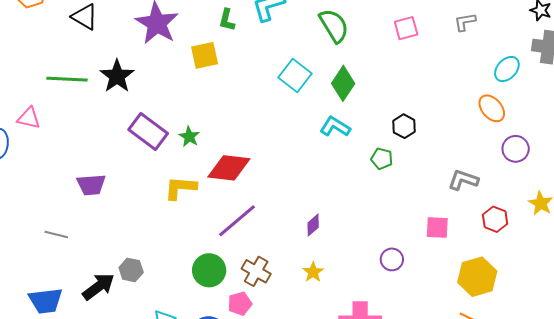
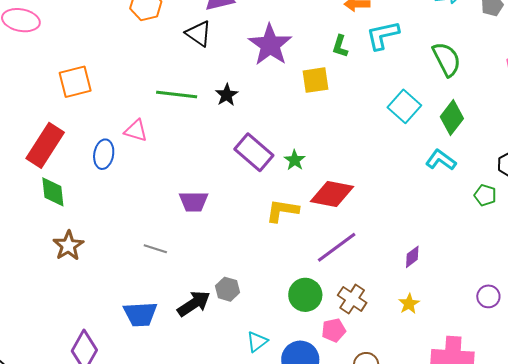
black star: (117, 76) -> (227, 95), size x0.7

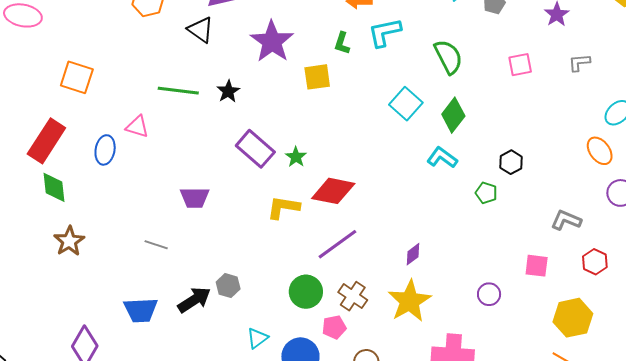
orange square: (75, 82) -> (77, 77), turned 32
yellow star: (409, 304) -> (410, 301), size x2.0

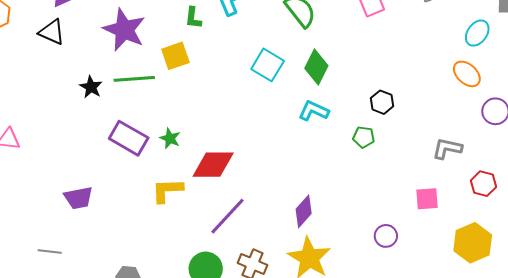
green line: (178, 91) -> (134, 79), moved
purple diamond: (413, 254) -> (304, 211), size x1.4

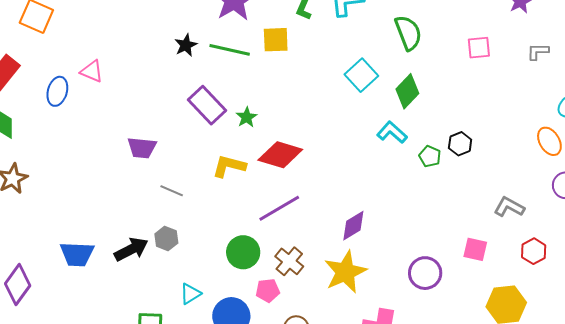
green pentagon: (364, 137) -> (430, 156), moved
purple circle: (386, 236) -> (425, 273), size x1.4
gray line: (50, 251) -> (172, 191), moved

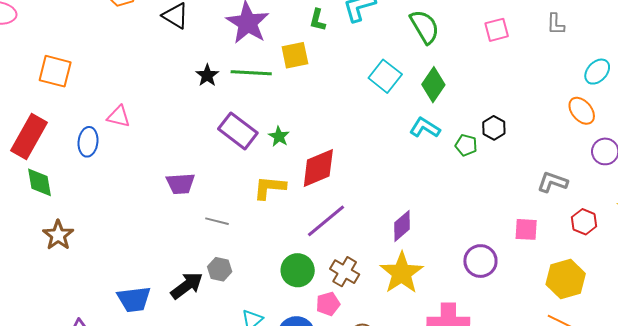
gray L-shape: (538, 52) -> (556, 24), turned -80
red diamond: (280, 155) -> (318, 168), turned -30

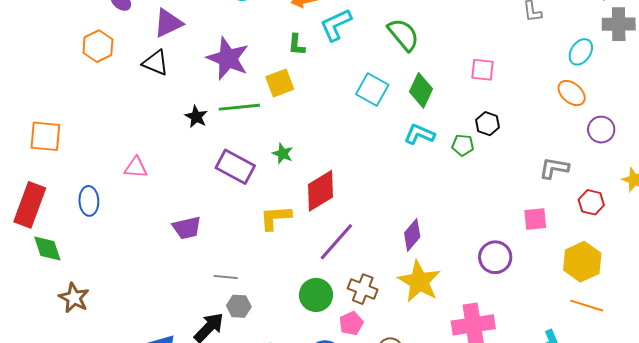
pink square: (497, 30) -> (482, 70), moved, turned 30
pink triangle: (119, 116) -> (136, 167), moved
green star: (279, 136) -> (283, 154), moved
gray line: (217, 221) -> (226, 277), moved

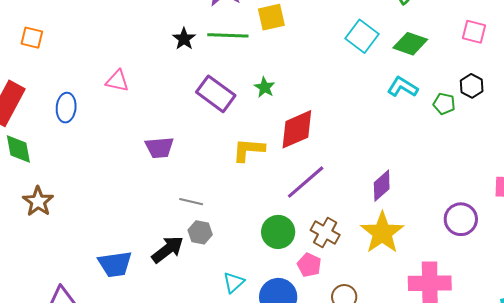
green diamond: (421, 90) -> (410, 44), turned 76
orange square: (45, 136) -> (32, 38), size x0.7
pink pentagon: (351, 323) -> (309, 265), turned -30

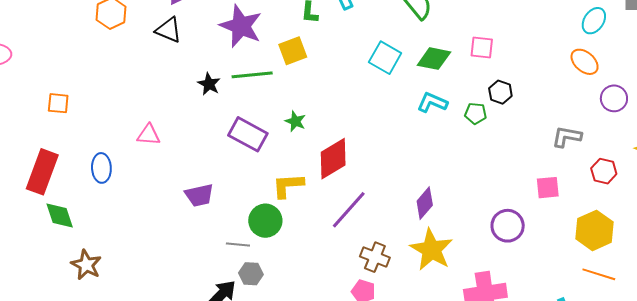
pink square: (474, 32) -> (482, 48), moved
green circle: (278, 232) -> (265, 221), moved

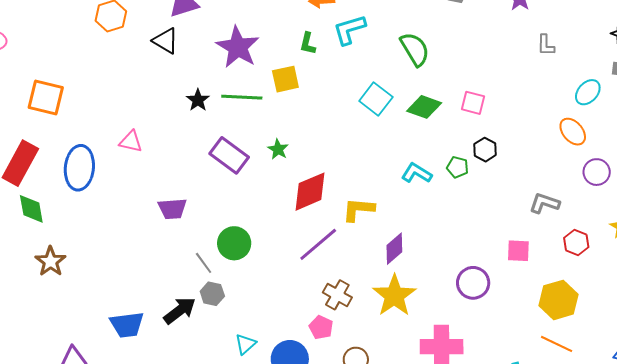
cyan L-shape: (432, 102) -> (417, 173), moved
orange square: (58, 103) -> (46, 97), size x1.6
blue ellipse: (101, 168) -> (79, 168), size x1.5
yellow L-shape: (288, 185) -> (358, 209), moved
gray line: (238, 244) -> (204, 263), turned 40

